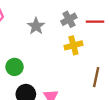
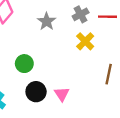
yellow cross: (73, 45) -> (85, 41), turned -30

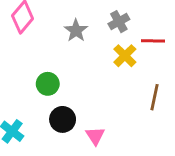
red line: (107, 17) -> (153, 41), moved
pink triangle: (62, 94) -> (95, 136), moved

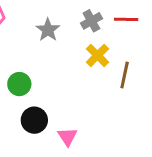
red line: (153, 41) -> (126, 19), moved
brown line: (154, 97) -> (125, 75), moved

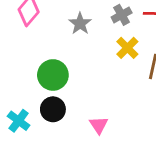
green circle: (19, 84) -> (53, 75), size x1.4
black circle: (34, 120) -> (53, 109), moved

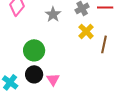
pink triangle: (99, 125) -> (53, 79), moved

